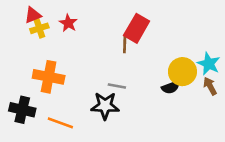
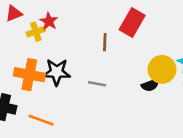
yellow cross: (39, 28) -> (36, 32), moved
red rectangle: (137, 28) -> (132, 23), moved
black star: (105, 106) -> (57, 72), moved

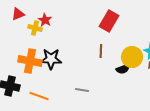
yellow cross: (36, 32) -> (35, 28), turned 32
brown line: (105, 42) -> (101, 51), moved
gray line: (97, 84) -> (82, 90), moved

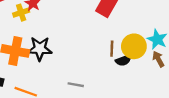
yellow cross: (35, 28) -> (21, 13), turned -32
brown line: (101, 51) -> (112, 49), moved

